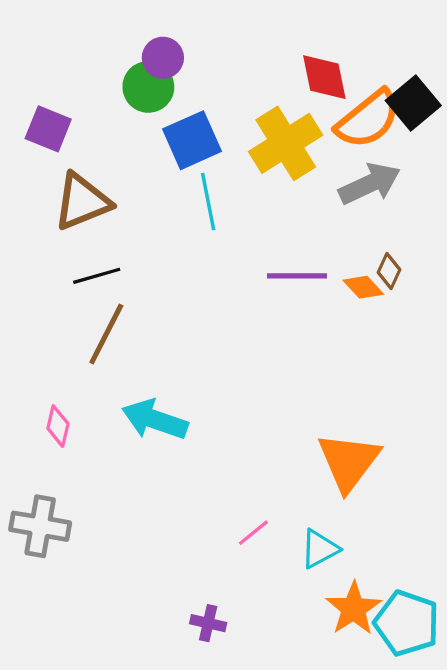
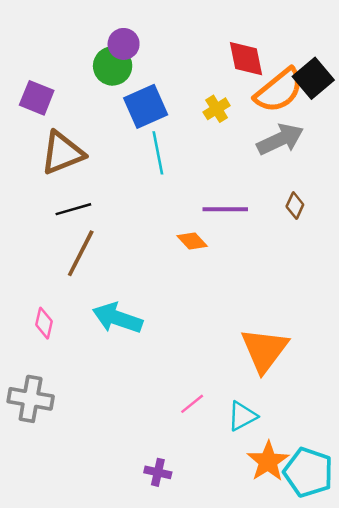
yellow cross: (286, 143) -> (217, 109), size x0.5
orange diamond: (363, 287) -> (192, 241), moved

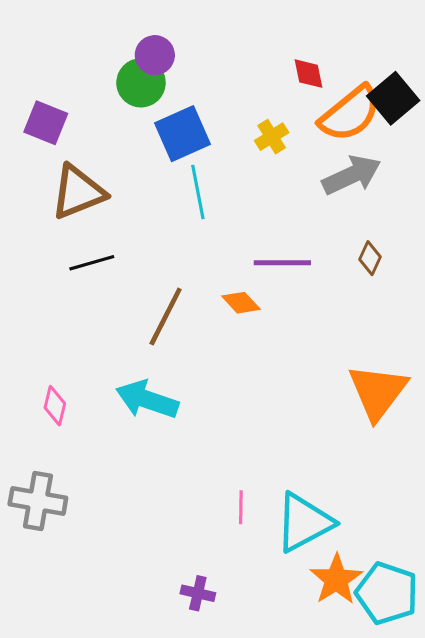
red diamond: (246, 59) -> (309, 74), size x0.7
brown line: (81, 253) -> (166, 317), moved
orange triangle: (264, 350) -> (378, 392), moved
pink line: (192, 404) -> (241, 507), turned -50
cyan triangle: (242, 416) -> (304, 523), size x1.6

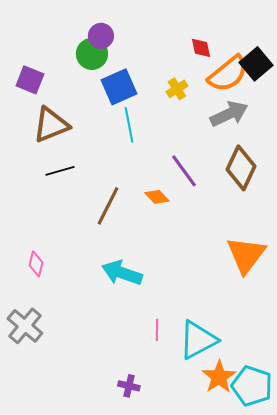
brown diamond: (370, 258) -> (241, 168), size x2.0
purple line: (282, 263) -> (184, 171), turned 54
cyan arrow: (147, 400) -> (122, 273), moved
gray cross: (38, 501) -> (25, 326), turned 30

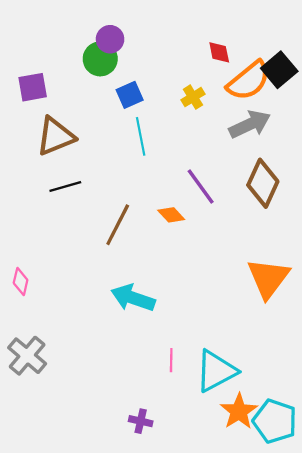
purple square: (30, 80) -> (33, 87), turned -32
blue square: (119, 87) -> (130, 95), size x0.7
pink diamond: (36, 264) -> (21, 281), moved

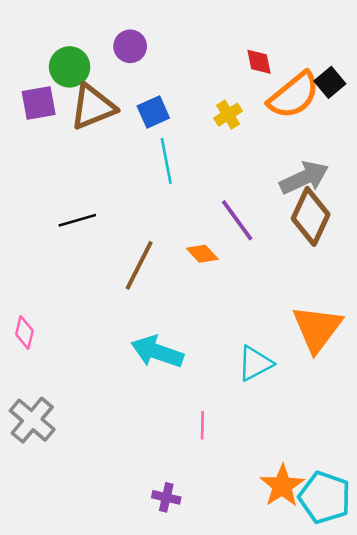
green circle: (100, 59) -> (70, 67), moved
black square: (279, 70) -> (330, 82), size x0.7
gray arrow: (250, 124) -> (304, 178), moved
brown triangle: (55, 136) -> (93, 107), moved
cyan triangle: (216, 371) -> (255, 363), moved, size x0.7

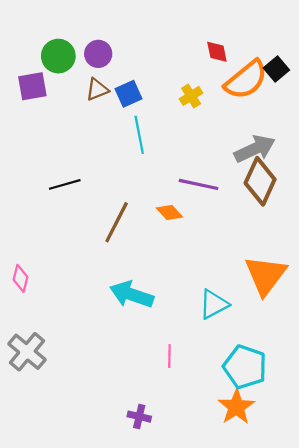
purple circle: (130, 46) -> (98, 54), moved
brown triangle: (93, 107) -> (97, 89), moved, size x0.6
purple line: (237, 220) -> (199, 184), turned -42
cyan pentagon: (325, 497) -> (245, 367), moved

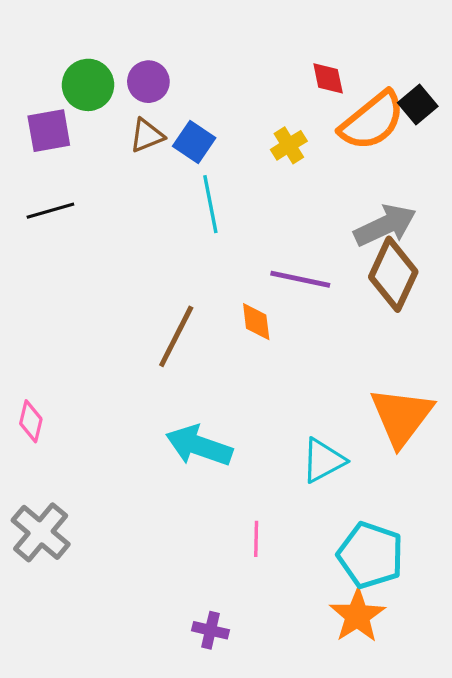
blue square: (128, 94) -> (194, 142), turned -32
black line: (65, 184) -> (50, 211), moved
orange diamond: (169, 213) -> (256, 322), turned 36

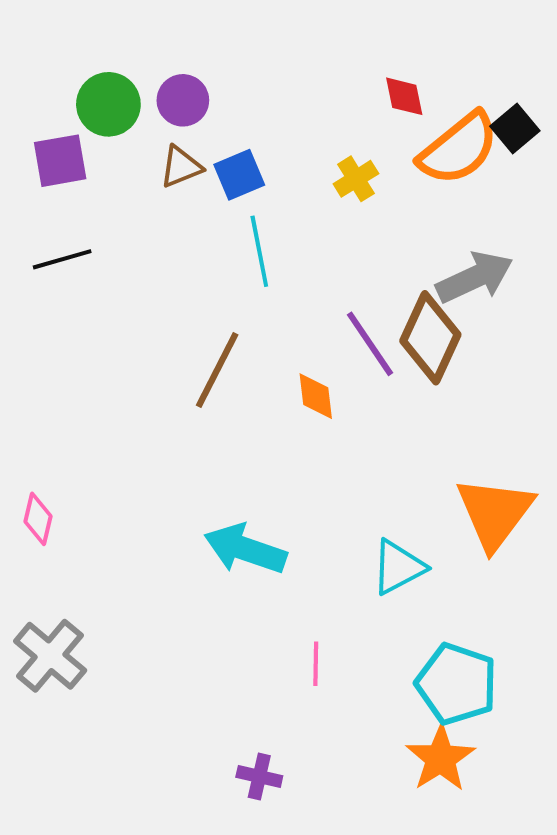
blue square: (194, 142) -> (239, 175), turned 33
brown diamond: (393, 274) -> (430, 338), moved
purple line: (300, 279) -> (370, 344), turned 44
brown line: (176, 336) -> (217, 370), moved

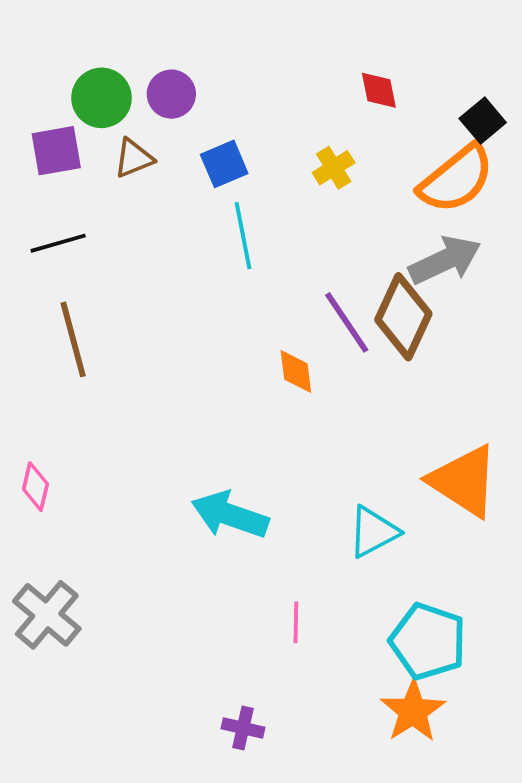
orange semicircle: (459, 149) -> (456, 179), moved
brown triangle: (181, 167) -> (134, 158), moved
brown line: (217, 370) -> (73, 339), moved, turned -42
orange triangle: (495, 513) -> (464, 481), turned -34

